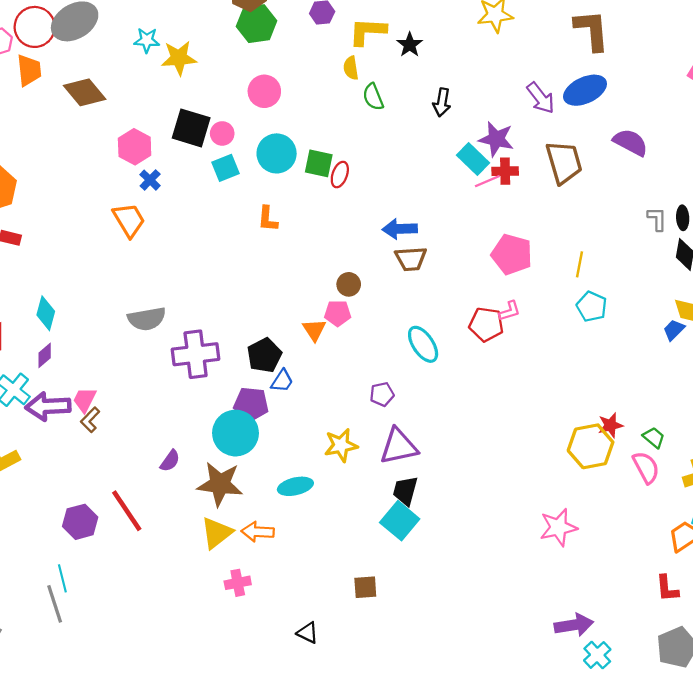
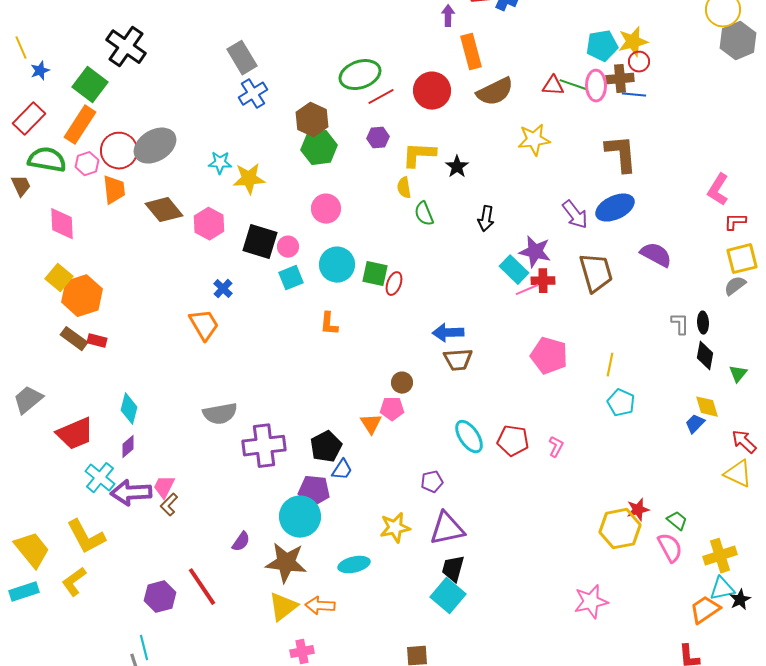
pink hexagon: (135, 147) -> (209, 224), moved
pink L-shape: (510, 311) -> (556, 447), moved, turned -45
red pentagon: (486, 324) -> (513, 441), moved

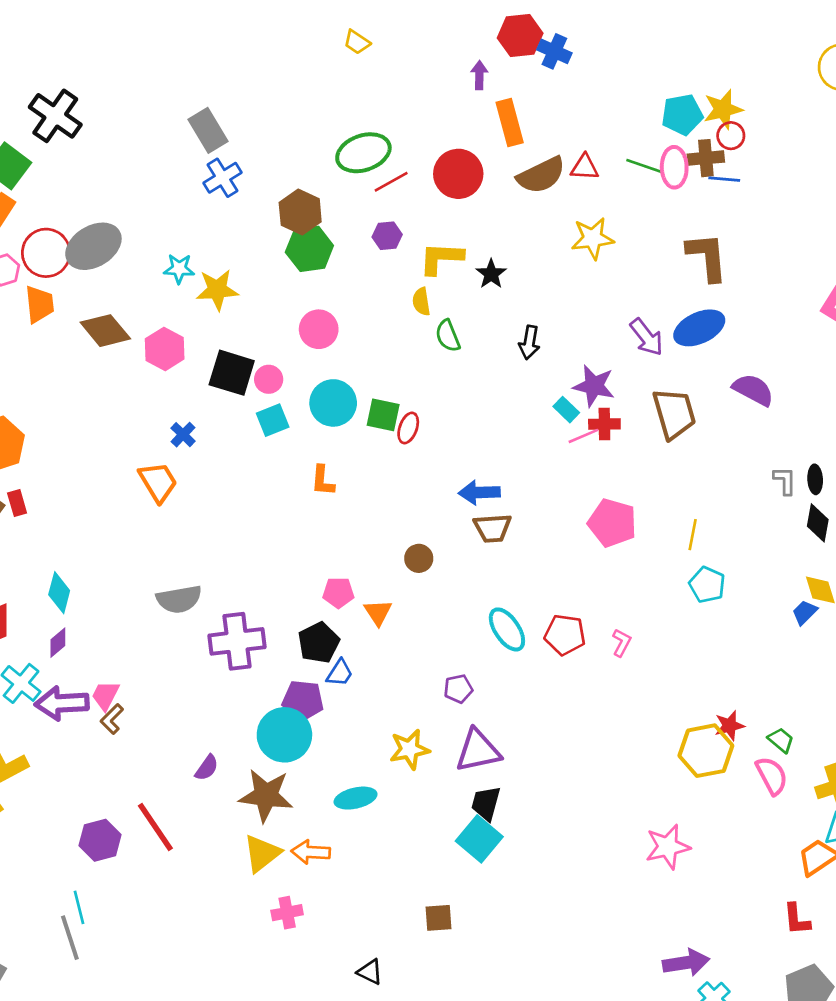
red triangle: (553, 86) -> (585, 167), moved
cyan rectangle: (514, 270) -> (566, 410), size x0.7
red rectangle: (97, 341) -> (17, 503), turned 60
pink pentagon: (392, 409) -> (338, 593), moved

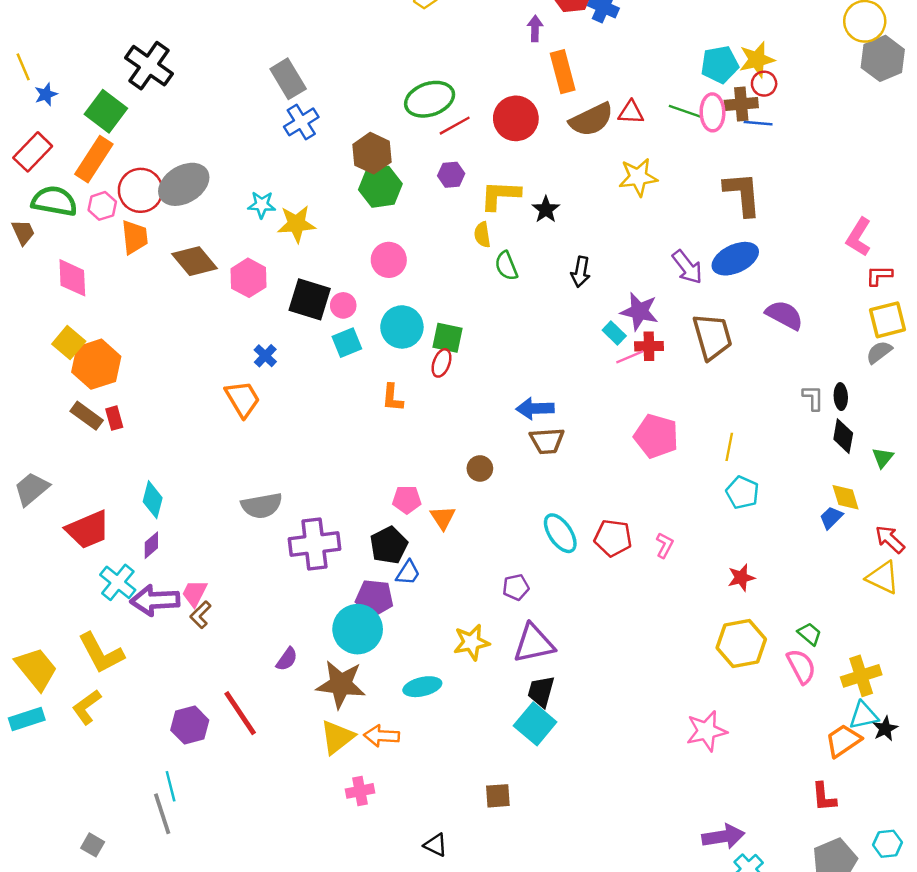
red ellipse: (408, 428) -> (442, 363), moved
red star: (730, 726) -> (741, 578), moved

